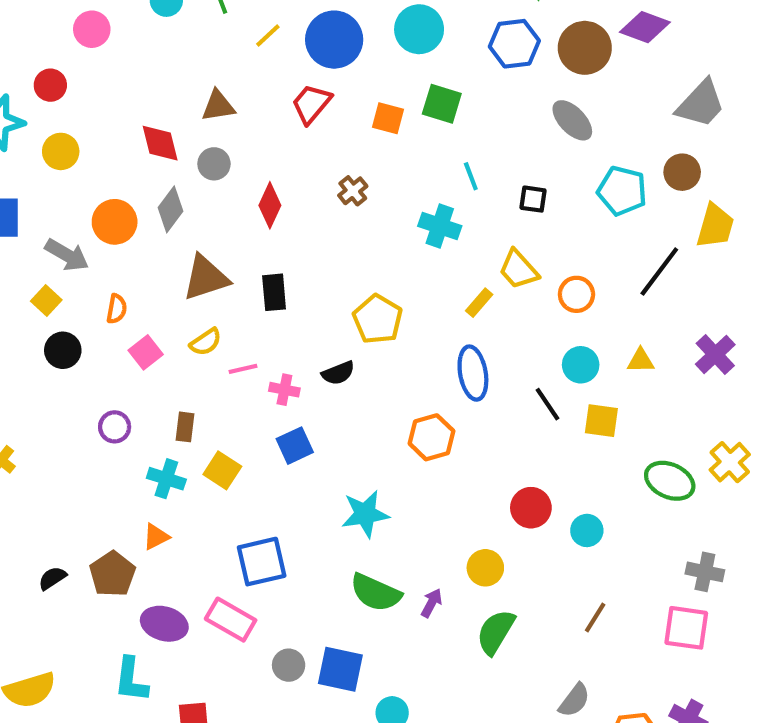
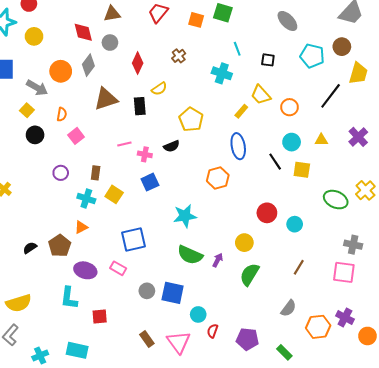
yellow semicircle: (206, 342) -> (159, 89), moved
pink rectangle: (231, 620) -> (118, 268), size x0.7

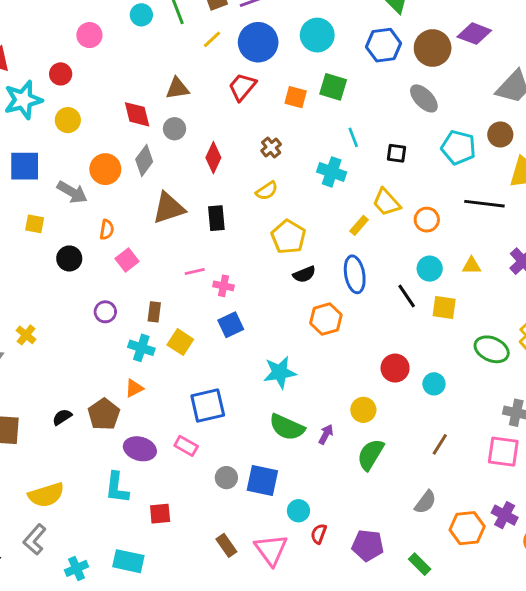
yellow semicircle: (159, 89) -> (267, 191), moved
black line: (331, 96) -> (484, 204), turned 60
yellow square: (27, 110) -> (35, 224), moved, turned -32
black semicircle: (172, 146) -> (304, 274), moved

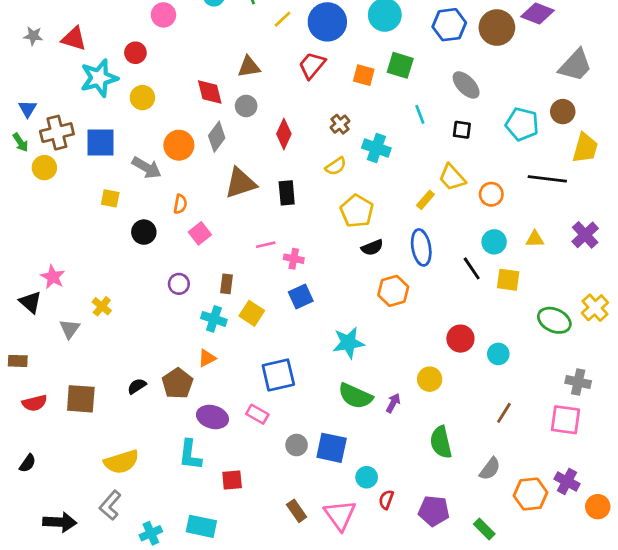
gray ellipse: (424, 98) -> (466, 85), moved
cyan cross: (332, 172) -> (376, 148), moved
green semicircle: (371, 455) -> (441, 442), moved, turned -44

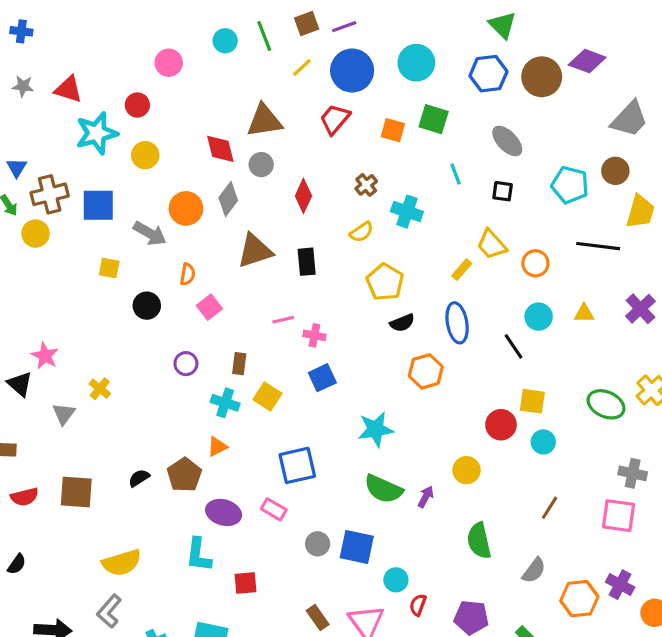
brown triangle: (249, 67) -> (264, 121), size x1.4
yellow square: (508, 280) -> (532, 401), moved

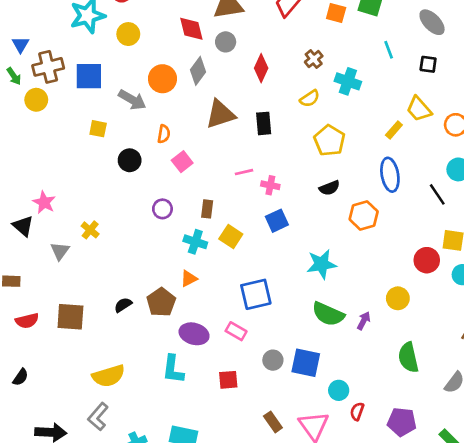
black semicircle: (402, 323) -> (329, 188), moved
red square: (246, 583) -> (228, 380), moved

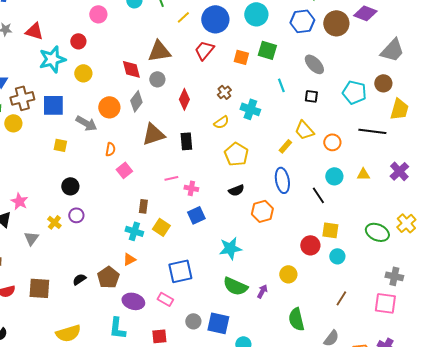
black circle: (130, 160) -> (70, 186), moved
purple circle: (162, 209) -> (76, 215), moved

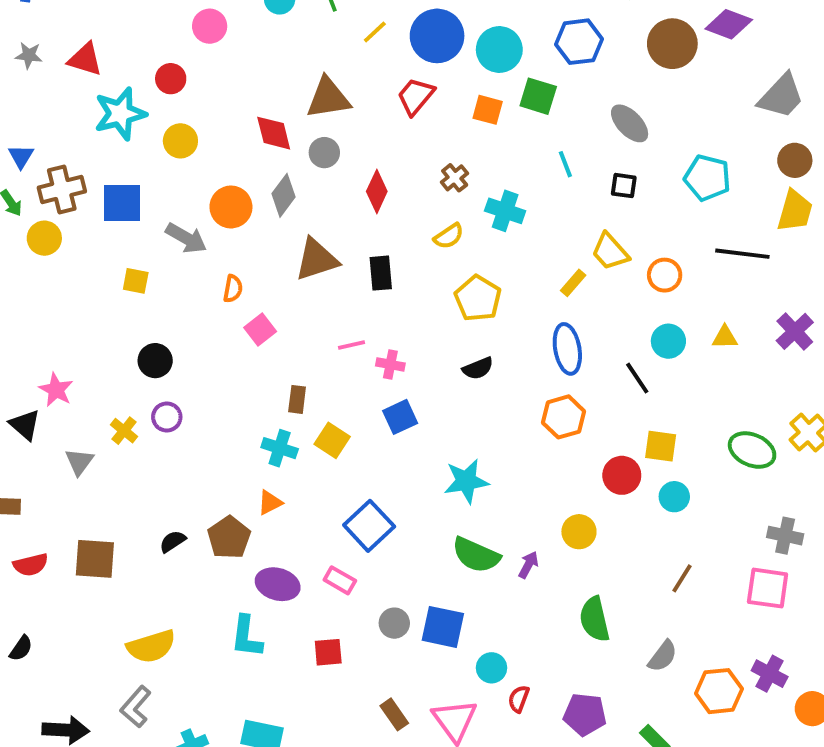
cyan circle: (256, 14) -> (499, 50), moved
blue hexagon: (302, 21) -> (579, 42), moved
brown circle: (383, 83) -> (795, 160), moved
orange hexagon: (262, 211) -> (563, 417), moved
blue square: (180, 271) -> (369, 526), turned -30

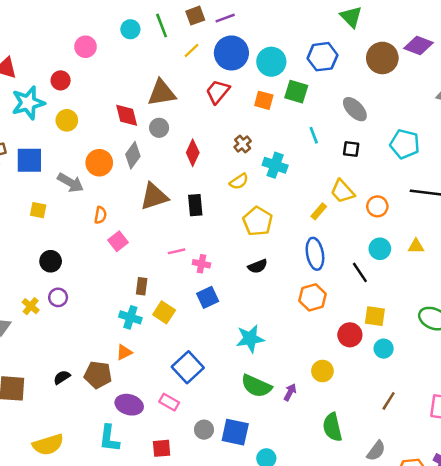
brown pentagon: (229, 538) -> (98, 375), turned -30

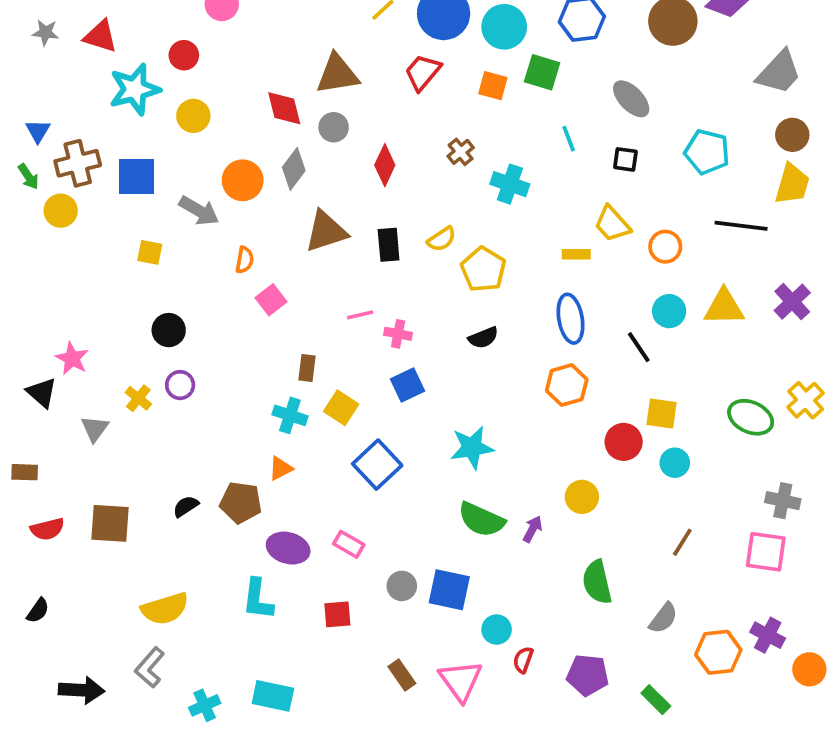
yellow semicircle: (239, 181) -> (442, 239), moved
yellow rectangle: (319, 211) -> (576, 254), turned 49
yellow triangle: (416, 246) -> (724, 307), size x1.6
blue square: (188, 367) -> (377, 465), moved

